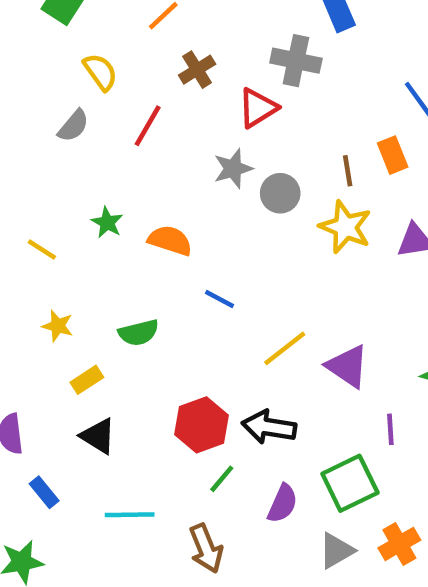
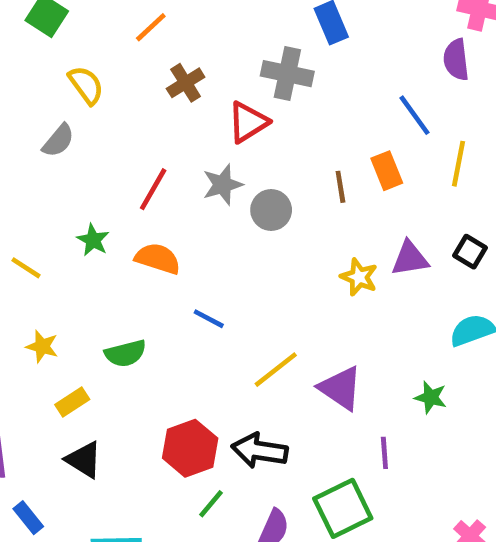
red line: (148, 126) -> (153, 189), moved
yellow star: (345, 227) -> (359, 277), moved, size x0.7

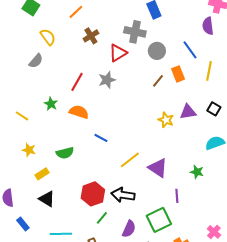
brown line: (340, 187) -> (158, 81), turned 48
gray circle: (271, 210) -> (157, 51), moved

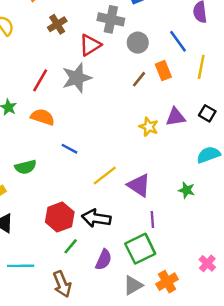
gray star: (107, 80) -> (77, 78), size x1.4
purple line: (177, 196) -> (152, 219), moved

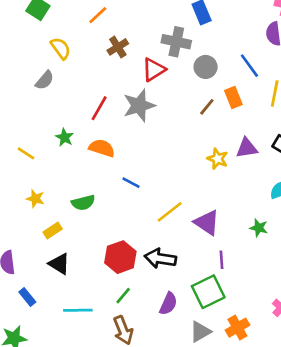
green line: (71, 246) -> (123, 296), moved

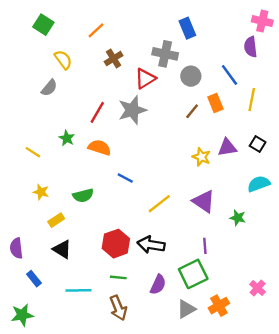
purple triangle: (207, 223) -> (204, 201), moved
green line: (123, 296) -> (118, 277), turned 56

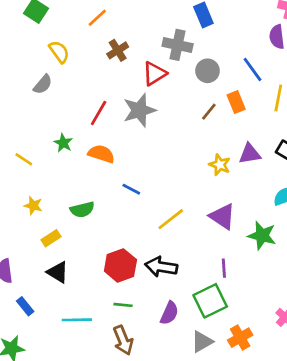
green star: (238, 218) -> (262, 235), size x1.5

